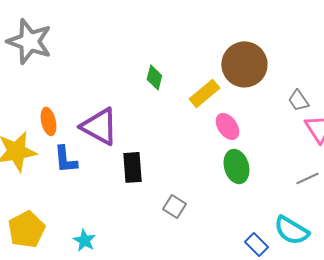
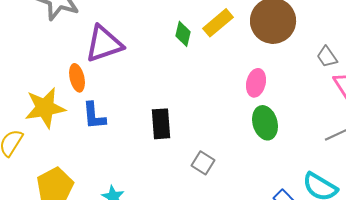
yellow rectangle: (204, 93) -> (218, 23), moved
purple triangle: (99, 126) -> (104, 44), moved, turned -48
pink ellipse: (227, 126) -> (256, 83), turned 48

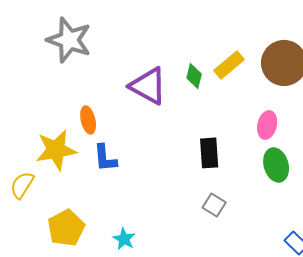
purple triangle: (104, 44) -> (148, 86), moved, turned 48
black rectangle: (161, 124) -> (209, 153), moved

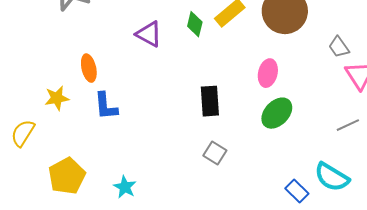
purple triangle: (148, 86) -> (149, 34), size x0.7
yellow star: (56, 150) -> (57, 98), size x0.6
green ellipse: (276, 165) -> (277, 113), turned 60

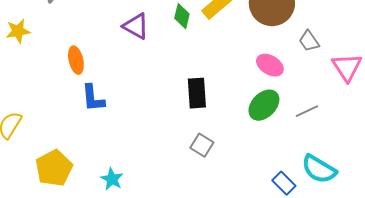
gray trapezoid: (339, 47) -> (309, 41), moved
pink ellipse: (268, 73) -> (270, 65), moved, turned -72
yellow star: (57, 98) -> (18, 31), moved
gray line: (348, 125) -> (307, 111), moved

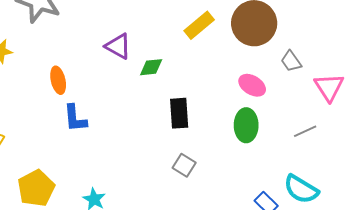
green diamond: (182, 16) -> (151, 67), moved, turned 70
green ellipse: (264, 105) -> (246, 125), turned -44
gray line: (307, 111) -> (305, 131), moved

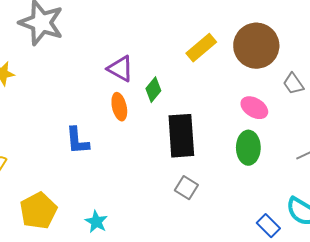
green diamond: (151, 67) -> (153, 90), turned -45
orange ellipse: (58, 80) -> (119, 107), moved
black rectangle: (179, 113) -> (181, 136), size x1.4

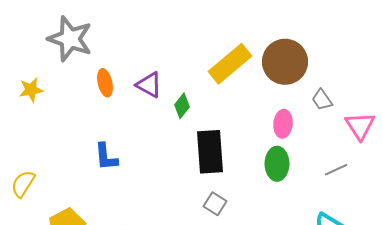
yellow rectangle: (201, 48) -> (230, 64), size x1.4
orange ellipse: (119, 107) -> (105, 83), moved
pink ellipse: (254, 108) -> (283, 124), turned 64

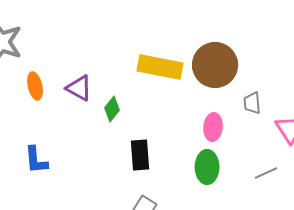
yellow rectangle: (230, 64) -> (160, 67), turned 51
gray trapezoid: (322, 100) -> (252, 103), turned 30
black rectangle: (210, 152) -> (140, 155), size x0.7

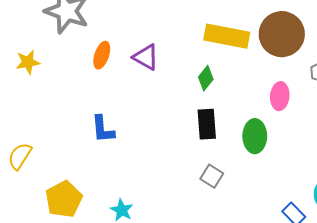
orange ellipse: (35, 86) -> (102, 55), turned 32
green diamond: (112, 109) -> (206, 78), moved
green ellipse: (207, 167) -> (255, 136), moved

